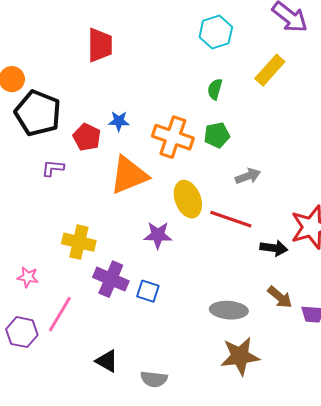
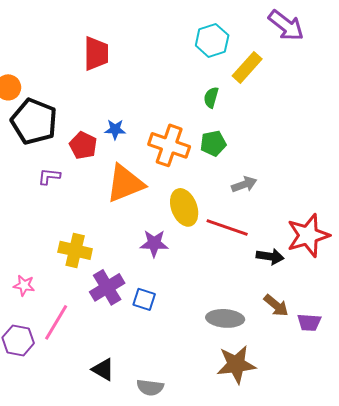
yellow rectangle: (270, 70) -> (247, 67), moved
purple cross: (111, 279) -> (107, 287), turned 36

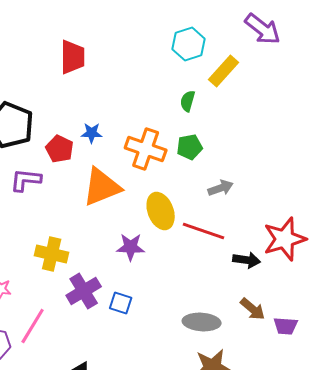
purple L-shape: (49, 176) -> (26, 180), size x1.4

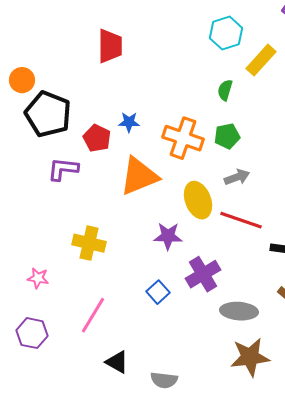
gray arrow: (221, 188) -> (237, 177), moved
purple cross: (84, 291) -> (203, 274), moved
blue square: (121, 303) -> (158, 292), turned 30
pink line: (33, 326) -> (93, 315), moved

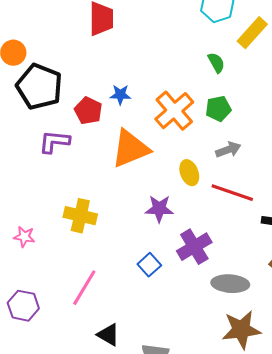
green semicircle: (225, 90) -> (216, 63), turned 135
orange cross: (183, 138) -> (174, 111), turned 30
yellow ellipse: (198, 200) -> (189, 173), size x0.7
pink star: (38, 278) -> (24, 237), moved

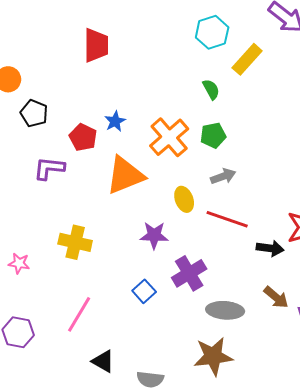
black pentagon: (39, 87) -> (34, 113), size x0.6
blue star: (120, 95) -> (115, 121), turned -30
brown star: (241, 330) -> (213, 356), moved

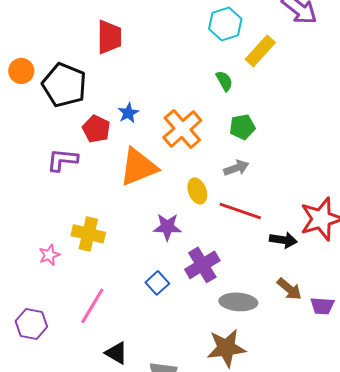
black pentagon: (34, 113) -> (64, 85), moved, size x1.6
green pentagon: (213, 135) -> (242, 127), moved
pink star: (19, 263) -> (49, 255), moved, turned -30

